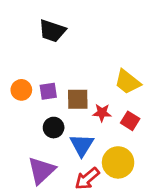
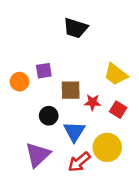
black trapezoid: (52, 31) -> (76, 28), moved
purple square: (48, 91) -> (44, 71), moved

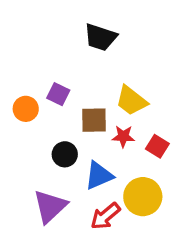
purple square: (44, 71) -> (58, 94), turned 35
yellow trapezoid: (116, 74) -> (131, 101), moved
blue triangle: (74, 132) -> (99, 175), turned 35

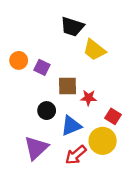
yellow trapezoid: (131, 101) -> (94, 50), moved
orange circle: (26, 109) -> (19, 60), moved
red square: (157, 146) -> (113, 116), moved

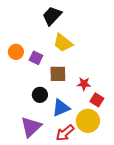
black trapezoid: (72, 27) -> (52, 16), moved, turned 115
yellow trapezoid: (94, 50) -> (63, 43), moved
red star: (89, 98) -> (84, 84), moved

